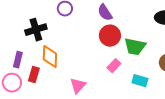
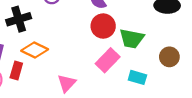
orange diamond: (50, 57) -> (35, 50), turned -65
pink rectangle: (114, 66) -> (108, 60), size x1.5

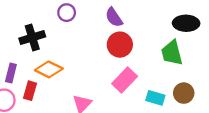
green trapezoid: (132, 39) -> (172, 53), moved, turned 65
brown circle: (169, 57) -> (184, 93), moved

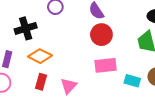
pink rectangle: (125, 80) -> (106, 65), turned 40
red rectangle: (30, 91) -> (41, 82), moved

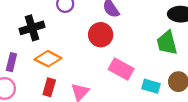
red circle: (101, 35) -> (101, 35), moved
pink rectangle: (106, 65) -> (121, 69), turned 35

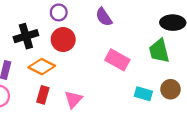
red circle: (101, 35) -> (63, 40), moved
pink rectangle: (121, 69) -> (117, 60), moved

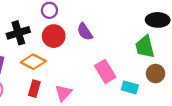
purple semicircle: (104, 17) -> (85, 32), moved
pink rectangle: (117, 60) -> (105, 71), moved, turned 30
brown circle: (170, 89) -> (156, 74), moved

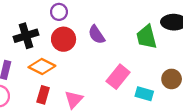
green trapezoid: (145, 47) -> (147, 37), moved
pink rectangle: (105, 71) -> (118, 77), turned 70

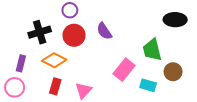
green trapezoid: (147, 37) -> (152, 50), moved

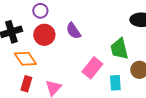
orange diamond: (54, 60) -> (25, 59), turned 30
cyan rectangle: (148, 85) -> (115, 83), turned 70

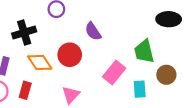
red circle: (44, 35) -> (70, 55), moved
red rectangle: (26, 84) -> (25, 90), moved

